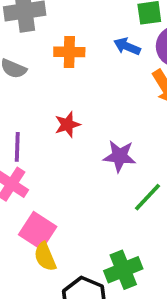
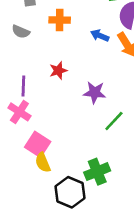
blue arrow: (127, 46) -> (100, 36), moved

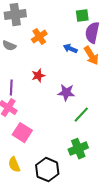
orange cross: (60, 20) -> (39, 37), turned -35
yellow semicircle: (43, 162) -> (14, 165), moved
green cross: (97, 172) -> (78, 149), moved

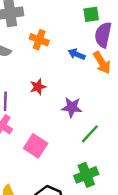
orange cross: (39, 37) -> (39, 40), turned -35
pink square: (22, 133) -> (36, 146), moved

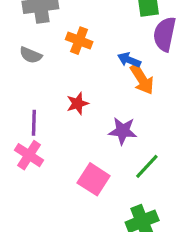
orange arrow: (102, 63) -> (142, 79), moved
pink square: (36, 146) -> (94, 179), moved

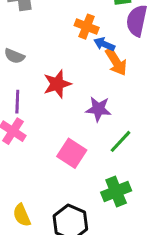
orange cross: (79, 41) -> (87, 27), moved
gray semicircle: (31, 55) -> (14, 56), moved
red star: (77, 103) -> (57, 84), size x1.4

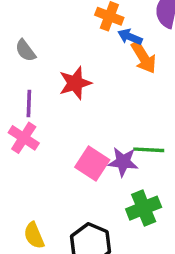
gray semicircle: (14, 56) -> (25, 51), turned 30
purple star: (98, 109) -> (123, 162), moved
green line: (120, 141) -> (149, 150), turned 50

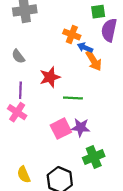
green line: (149, 150) -> (73, 98), moved
pink square: (92, 164) -> (61, 129), turned 30

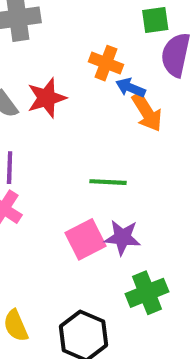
red star: (50, 77) -> (47, 98), moved

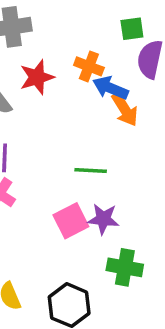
blue arrow: (131, 88) -> (110, 88), size x1.4
red star: (47, 98) -> (37, 77), moved
green cross: (147, 293) -> (125, 267), turned 32

